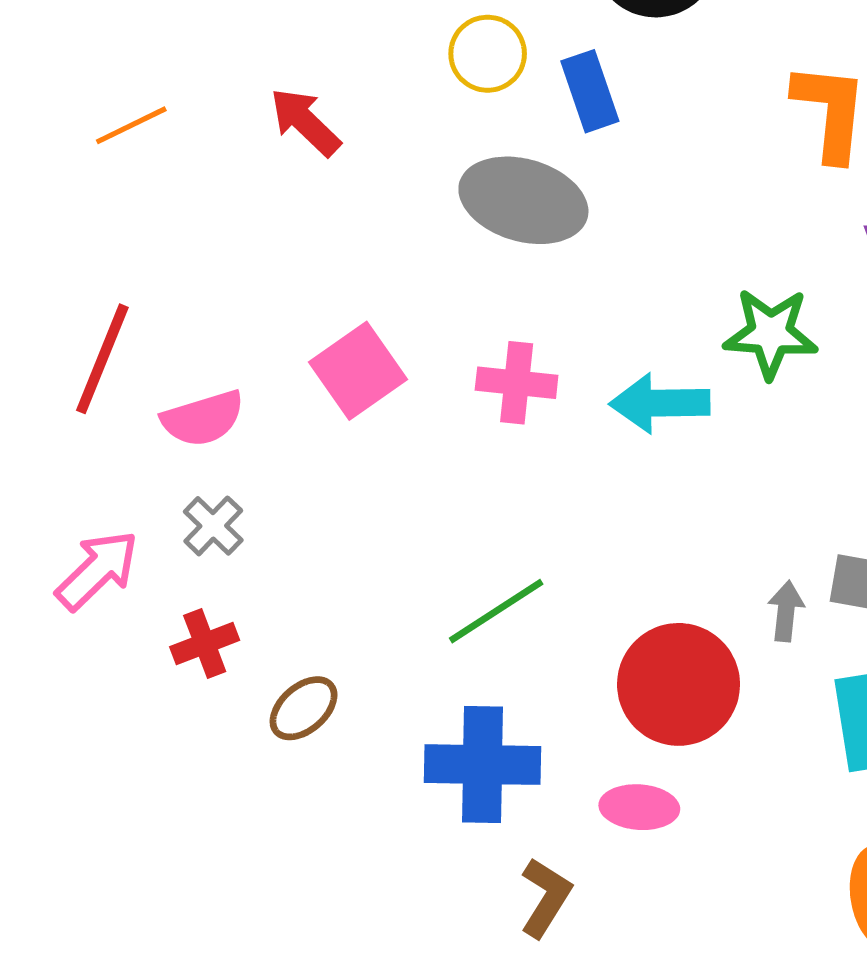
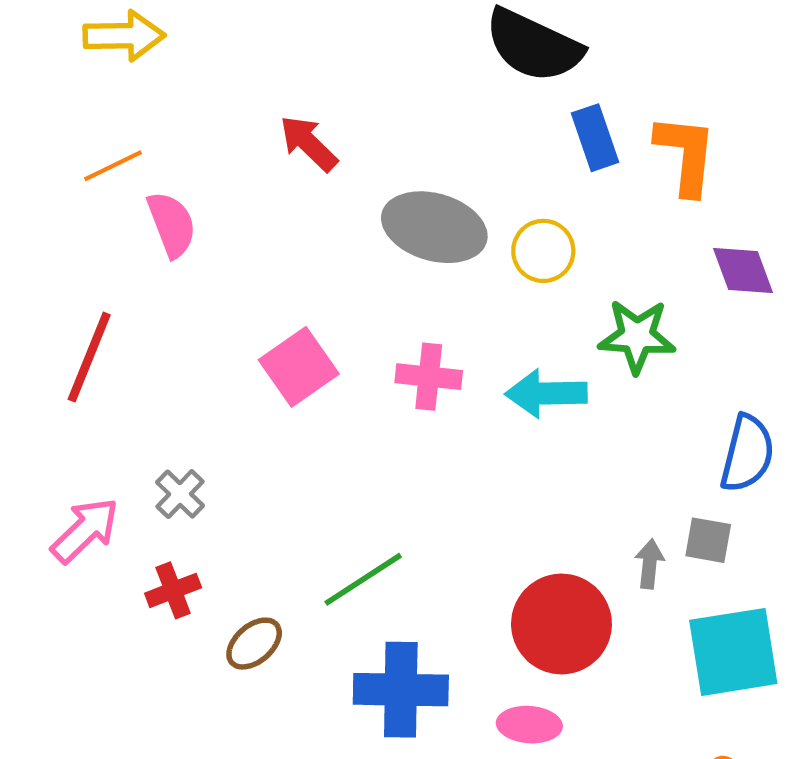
yellow circle: (488, 54) -> (543, 251), moved
blue rectangle: (590, 91) -> (595, 138), moved
red arrow: (305, 122) -> (309, 143), moved
pink semicircle: (203, 418) -> (172, 224), moved, turned -94
green line: (496, 611) -> (363, 579), moved

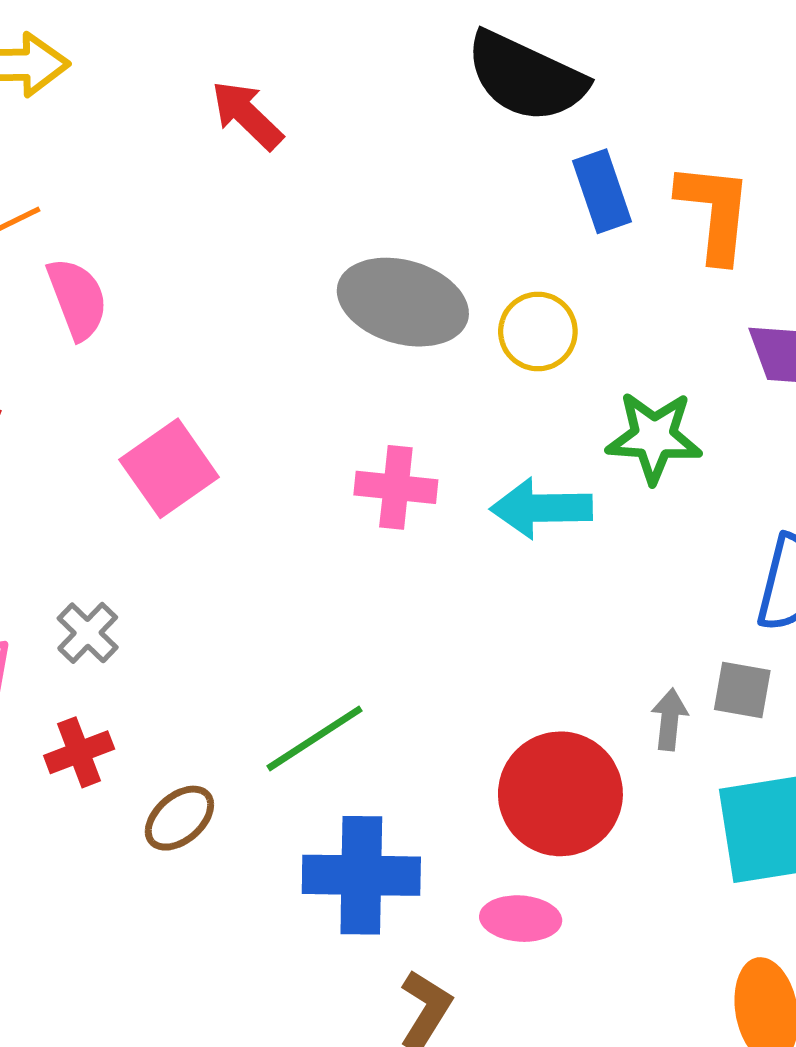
red arrow: (309, 143) -> (247, 115), moved
pink square: (299, 367) -> (169, 468), moved

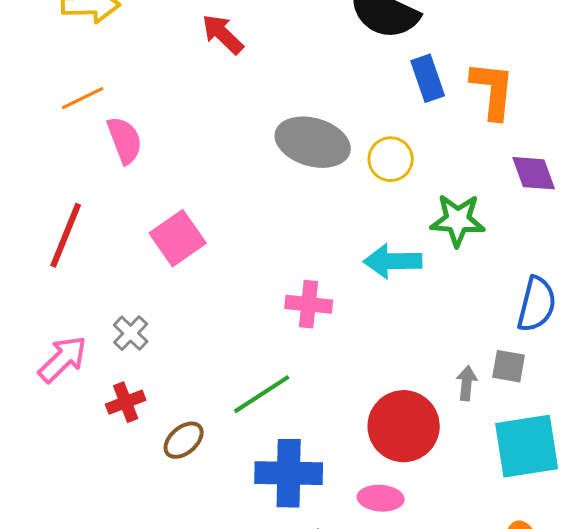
pink cross: (396, 487) -> (309, 304), moved

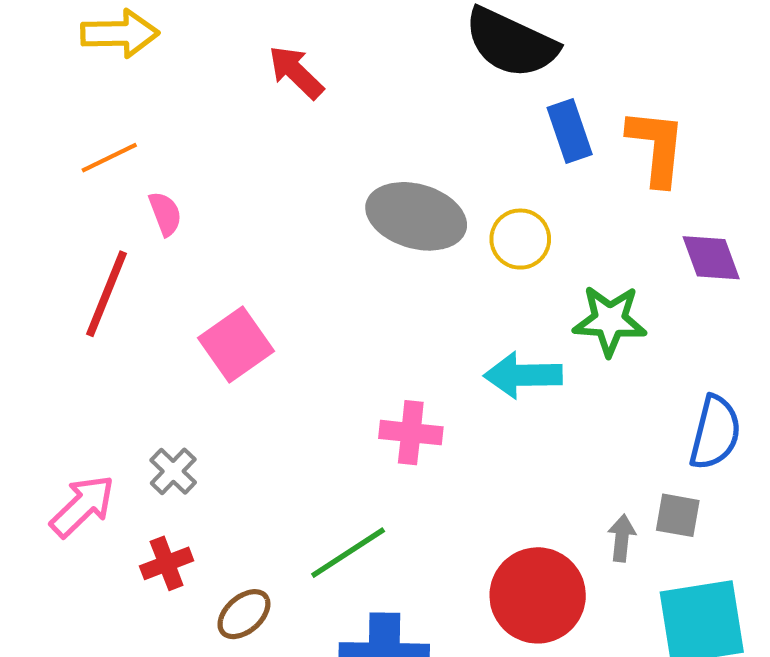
pink semicircle: (125, 140) -> (165, 214), size x0.7
red line: (66, 235) -> (106, 294), moved

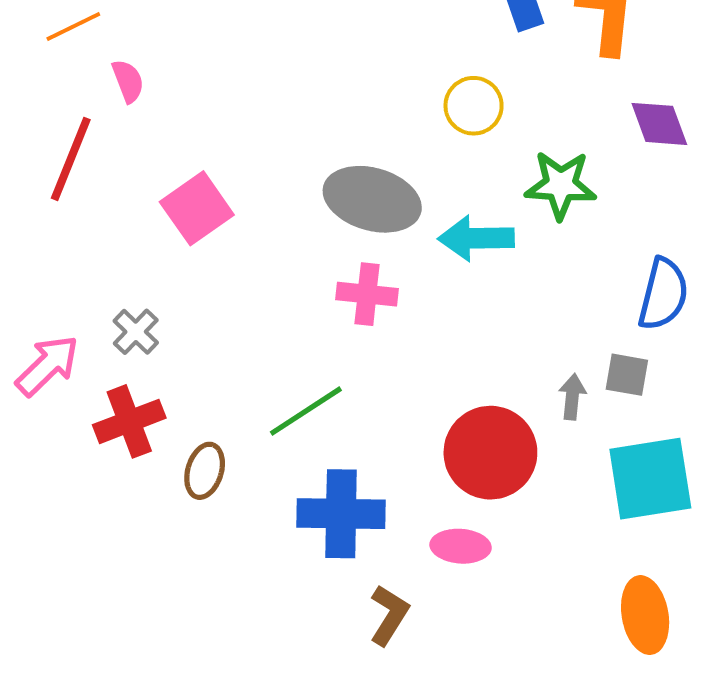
gray ellipse: (416, 216) -> (372, 199), moved
red cross: (167, 563) -> (129, 421), size x1.4
brown ellipse: (244, 614) -> (205, 471), turned -32

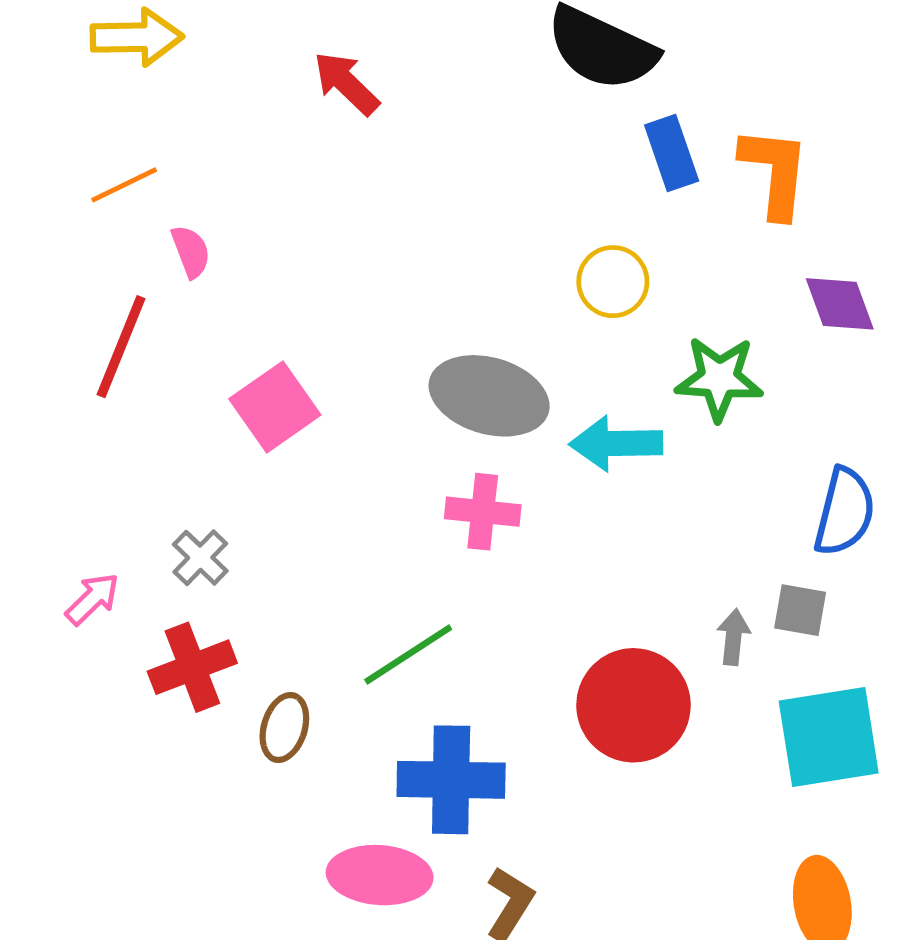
pink arrow: (47, 366) -> (92, 599), size x0.7
pink ellipse: (461, 546) -> (380, 875), moved, size x1.4

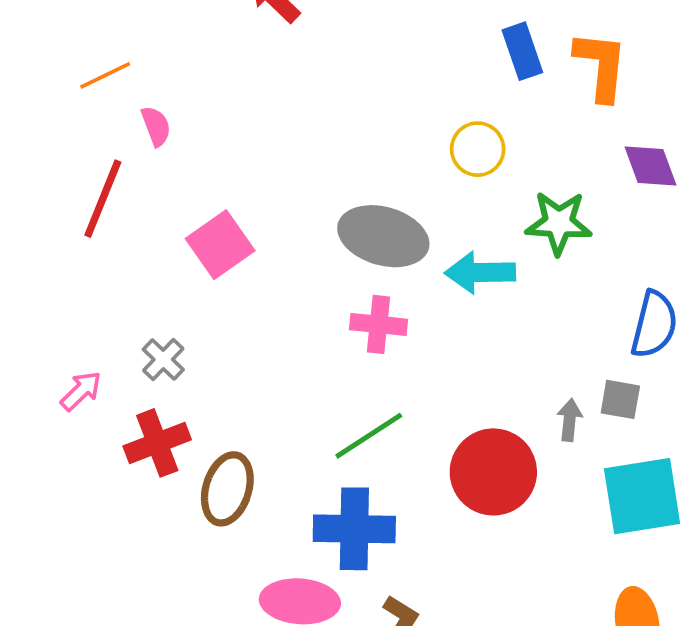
green line: (408, 654) -> (369, 436), moved
brown ellipse: (284, 727) -> (227, 489), size x1.4

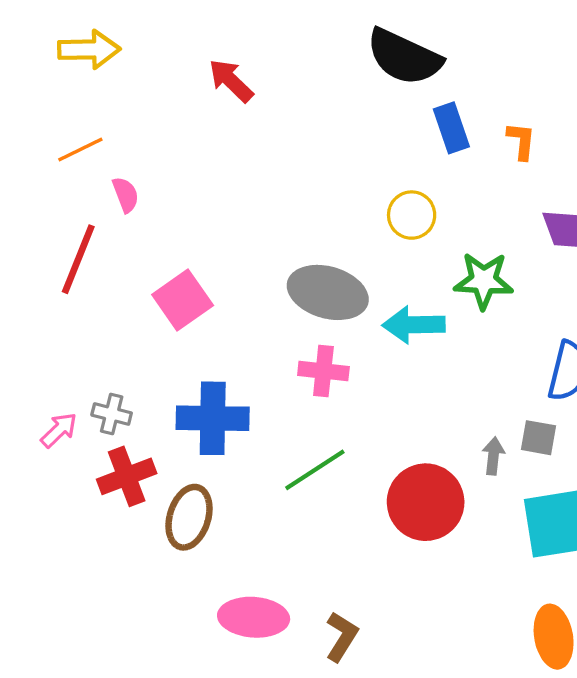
orange L-shape: (601, 66) -> (521, 141), size x0.6
gray cross: (163, 360) -> (112, 414), moved, turned -30
blue cross: (354, 529) -> (213, 418), moved

